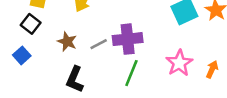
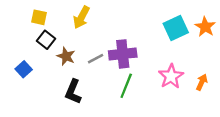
black square: (31, 24) -> (46, 40), moved

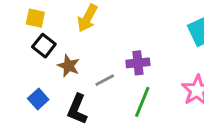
purple cross: (123, 54) -> (138, 63), size x0.7
gray line: (96, 59) -> (105, 80), moved
blue square: (24, 69) -> (38, 99), moved

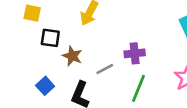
yellow square: (35, 18) -> (32, 13), moved
black square: (44, 46) -> (50, 38), turned -30

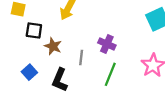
purple cross: (135, 53) -> (107, 44), turned 30
gray line: (105, 69) -> (81, 57), turned -56

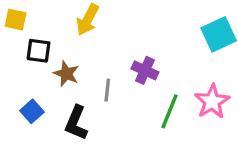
green line: (110, 74) -> (170, 111), moved

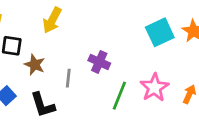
black L-shape: (76, 123) -> (43, 105), turned -40

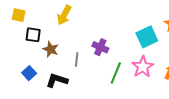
cyan square: (160, 32) -> (147, 37), moved
black L-shape: (43, 105) -> (57, 80), turned 125

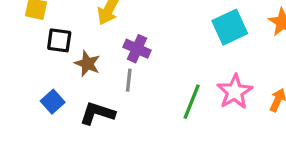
cyan square: (147, 37) -> (230, 27), moved
purple cross: (100, 47) -> (137, 49), moved

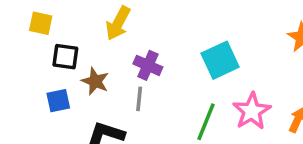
cyan square: (230, 27) -> (220, 60), moved
blue square: (53, 102) -> (58, 101), moved, turned 30

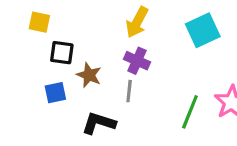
yellow arrow: (118, 23) -> (137, 22), moved
cyan square: (220, 60) -> (203, 30), moved

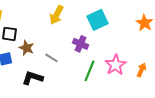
purple cross: (137, 61) -> (81, 44), moved
gray line: (129, 91) -> (52, 58), turned -64

